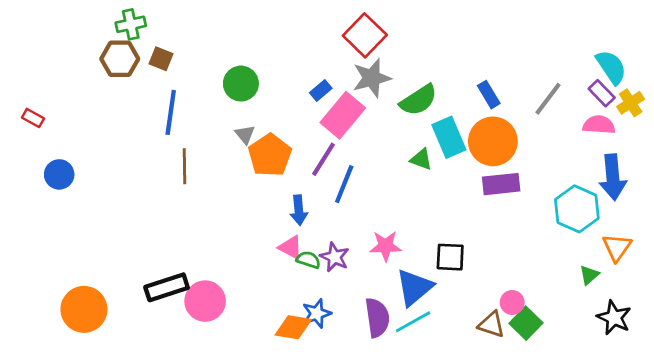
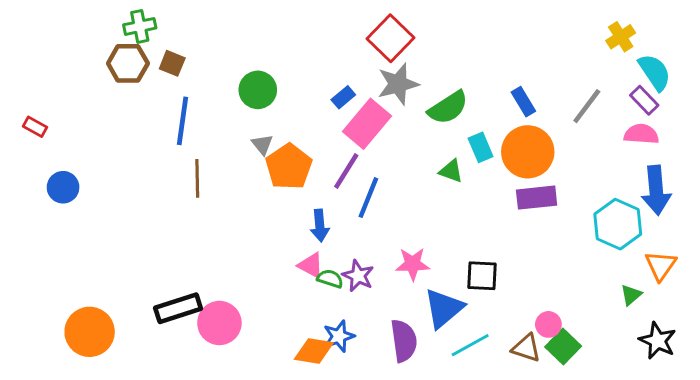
yellow cross: (631, 103) -> (621, 37), moved
cyan rectangle: (449, 137) -> (481, 147), size x0.7
cyan line: (413, 322) -> (470, 345), moved

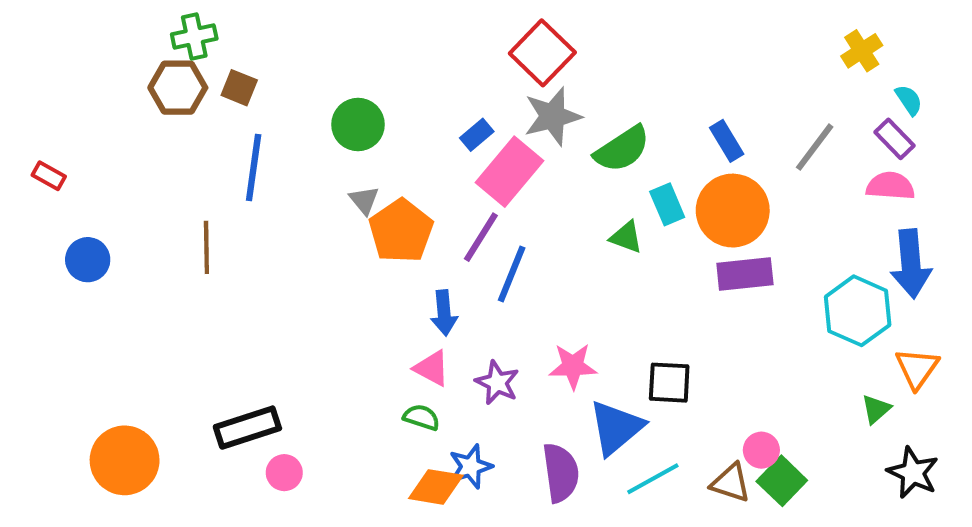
cyan semicircle: (655, 72) -> (909, 100), size x0.6
brown line: (197, 178) -> (206, 247), moved
green semicircle: (330, 279) -> (421, 417), moved
pink circle: (219, 323) -> (284, 473), moved, size x0.6

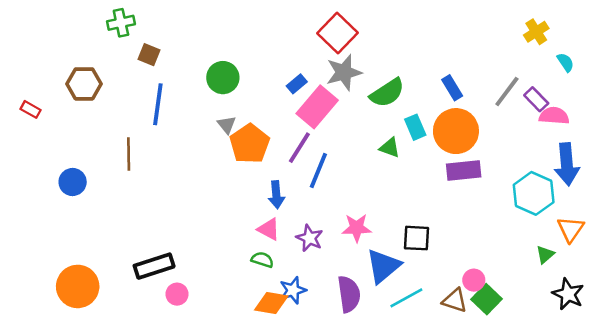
brown hexagon: (178, 88) -> (84, 84), moved
purple rectangle: (894, 139) -> (536, 99), moved
blue circle: (88, 260) -> (73, 182), moved

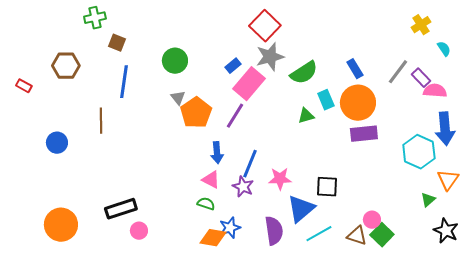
green triangle: (390, 148) -> (306, 116), turned -36
blue line: (318, 171) -> (250, 164), moved

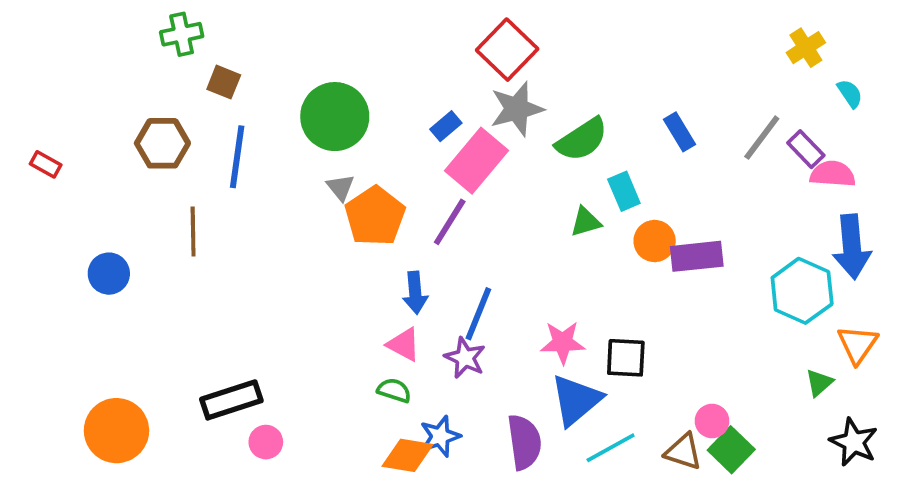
green circle: (175, 61) -> (335, 117), size x1.4
brown hexagon: (66, 66) -> (162, 143), moved
orange circle: (358, 103) -> (655, 241), moved, size x0.6
pink star: (280, 179) -> (563, 342), moved

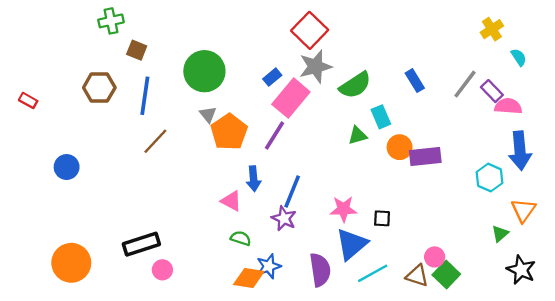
brown line: (193, 231) -> (155, 141), moved, turned 44
cyan hexagon: (802, 291) -> (490, 178), size x0.7
pink triangle: (404, 344) -> (231, 201), moved
black square: (626, 358) -> (382, 218), size x0.7

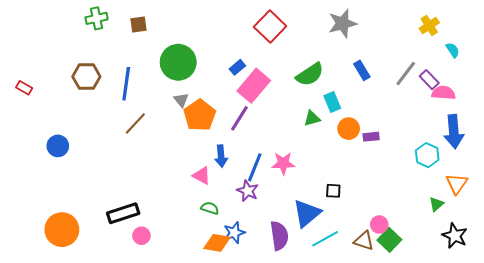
brown square: (137, 50) -> (138, 24), moved, turned -30
gray star: (315, 67) -> (342, 23), moved
purple rectangle: (425, 156) -> (371, 137), size x0.6
pink star: (343, 209) -> (283, 163), moved

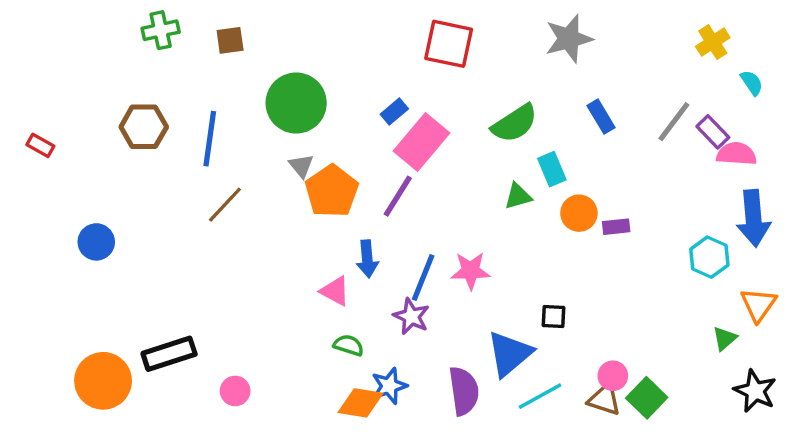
red square: (270, 27) -> (449, 44), turned -32
black rectangle: (123, 213) -> (169, 354), moved
pink circle: (379, 224) -> (613, 376), moved

